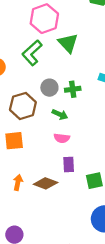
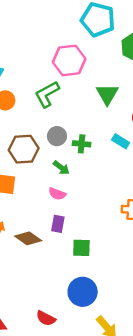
green triangle: (68, 43) -> (107, 94), moved

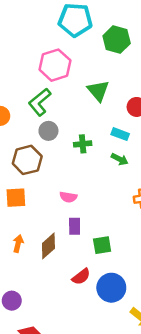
gray circle: (57, 136) -> (48, 131), moved
green arrow: (61, 168) -> (120, 159), moved
brown diamond: (28, 238) -> (48, 246), turned -65
red semicircle: (46, 318) -> (81, 277), moved, turned -54

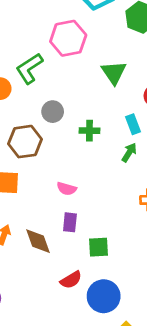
green L-shape: (40, 102) -> (29, 68), moved
cyan rectangle: (120, 134) -> (133, 124), turned 42
green arrow: (120, 159) -> (129, 152), turned -91
brown diamond: (48, 246) -> (38, 241), turned -75

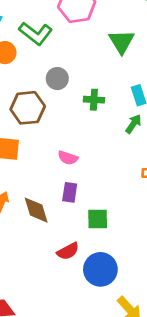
green L-shape: (29, 68) -> (36, 33), turned -112

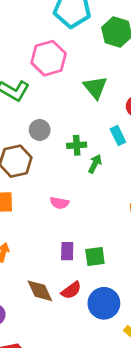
green arrow: (133, 124) -> (95, 164), moved
purple rectangle: (70, 192) -> (67, 251), moved
brown diamond: (36, 210) -> (40, 291), moved

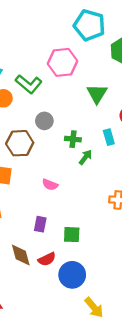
purple rectangle: (67, 251) -> (40, 224), moved

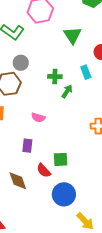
gray circle: (44, 121) -> (21, 63), moved
purple rectangle: (40, 224) -> (27, 146), moved
red semicircle: (47, 259) -> (44, 171), moved, turned 77

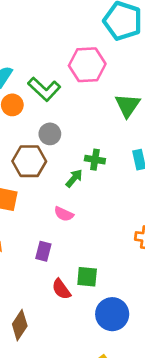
green arrow: (67, 91) -> (74, 178), moved
brown diamond: (18, 181) -> (20, 325), moved, turned 45
blue circle: (64, 194) -> (112, 314), moved

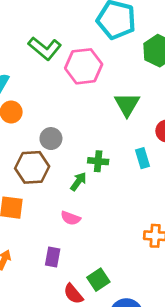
green L-shape: (44, 89) -> (45, 48), moved
green square: (87, 277) -> (98, 280), turned -35

